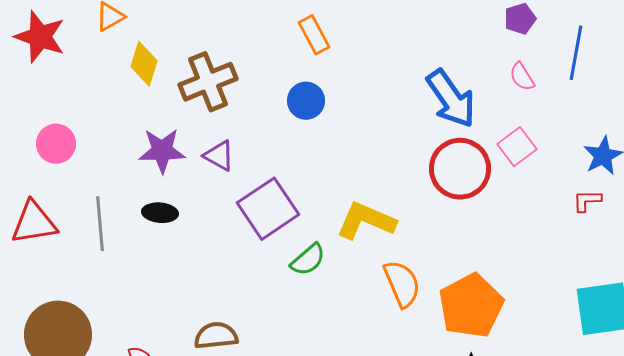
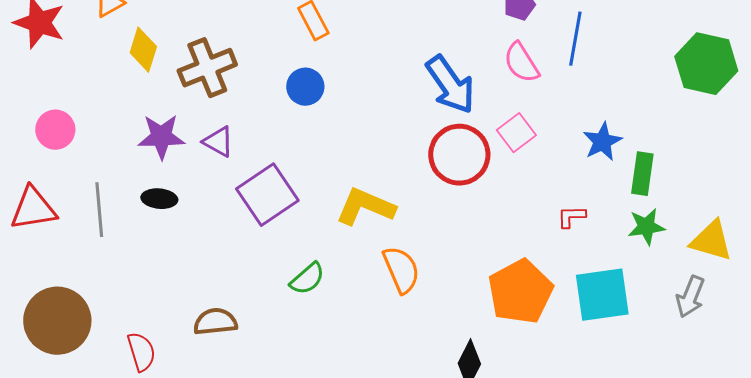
pink semicircle: (522, 77) -> (521, 63), size x1.4
red L-shape: (587, 201) -> (571, 217), moved
green semicircle: (308, 260) -> (307, 279), moved
orange pentagon: (471, 306) -> (520, 292), moved

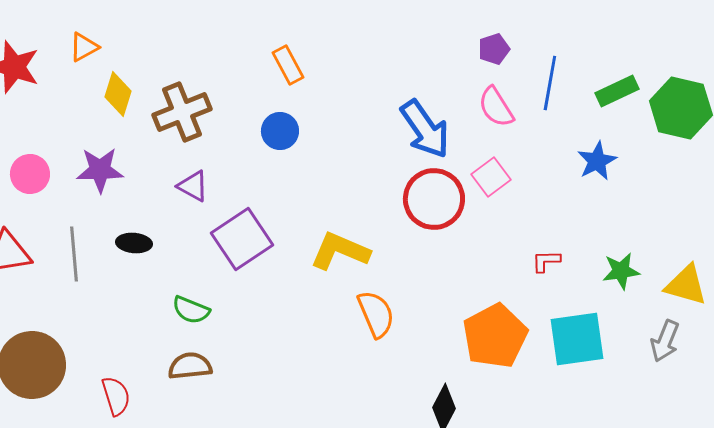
purple star: (161, 137) -> (100, 170), moved
blue star: (602, 142) -> (597, 161), moved
green rectangle: (642, 174) -> (617, 91), moved, turned 57
green semicircle: (307, 279) -> (191, 310), moved, turned 63

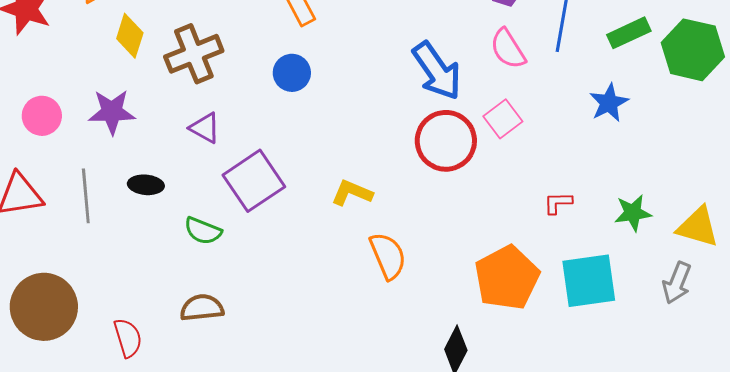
yellow L-shape: (340, 251) -> (352, 193), size x0.7
green semicircle: (191, 310) -> (203, 231), moved

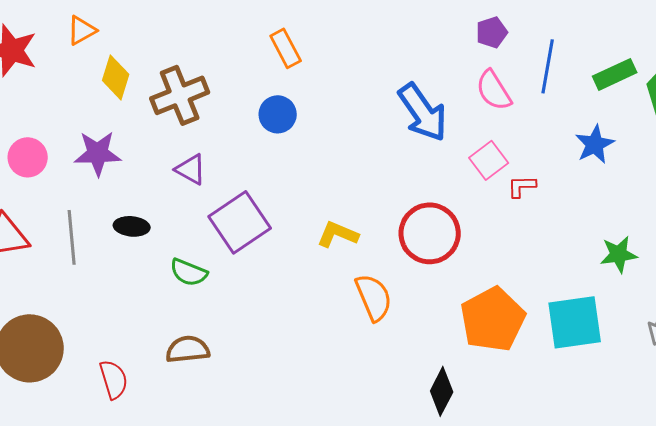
red circle: (446, 141) -> (430, 233), moved
red L-shape: (558, 203) -> (522, 186), moved

